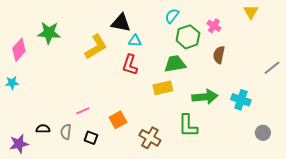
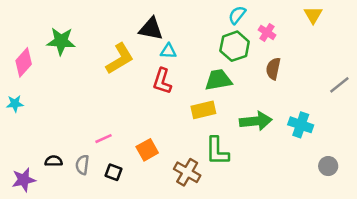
cyan semicircle: (172, 16) -> (237, 15), moved
green L-shape: (188, 126) -> (217, 151), moved

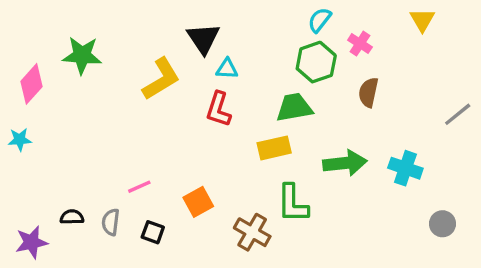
black triangle: (151, 29) -> (203, 38), turned 45

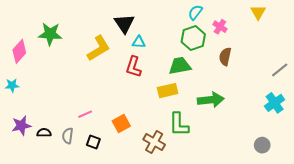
cyan cross: (405, 168) -> (275, 103), moved, turned 36
gray circle: (443, 224) -> (262, 145), moved
purple star: (31, 242) -> (21, 126), moved

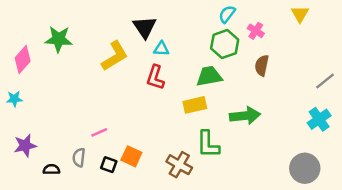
orange square: (121, 123) -> (131, 156), moved, turned -36
black semicircle: (44, 133) -> (51, 169), moved
gray circle: (262, 145) -> (305, 168), size x1.6

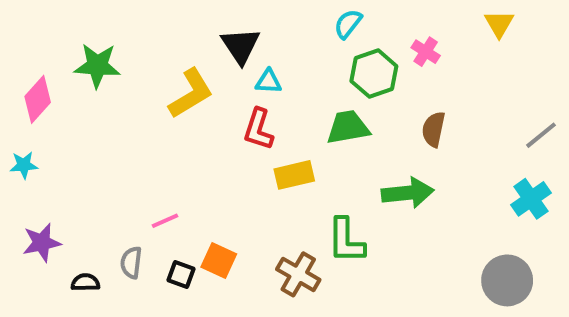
cyan semicircle: (227, 14) -> (348, 24), moved
brown semicircle: (262, 65) -> (434, 129), moved
yellow rectangle: (195, 105) -> (294, 175), moved

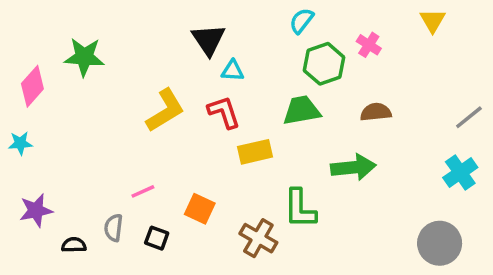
yellow L-shape: (191, 93) -> (165, 110), moved
red L-shape: (258, 129) -> (224, 112), turned 144
brown semicircle: (434, 129) -> (376, 112), turned 72
orange square: (219, 261) -> (200, 209), moved

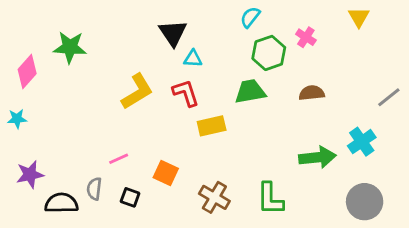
green arrow: (353, 167) -> (317, 157), moved
cyan cross: (460, 173) -> (362, 142), moved
green L-shape: (300, 209) -> (270, 199), moved
black semicircle: (74, 245) -> (61, 203), size x1.6

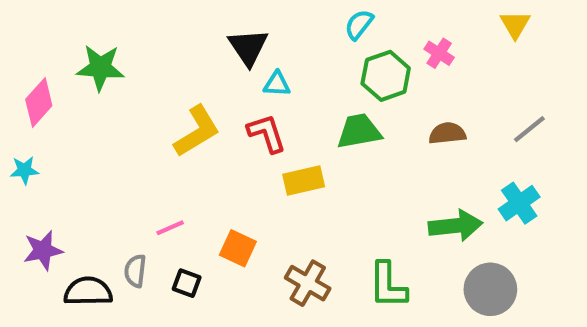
gray line: (389, 97) -> (529, 129), moved
gray circle: (365, 202) -> (490, 289), moved

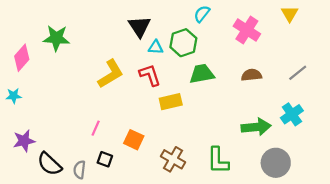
pink cross: (439, 53) -> (247, 30), size x1.6
green hexagon: (386, 76) -> (183, 43), moved
pink line: (170, 228) -> (96, 128), turned -42
gray semicircle: (135, 271) -> (79, 170), moved
black semicircle: (88, 291) -> (49, 164), turned -136

